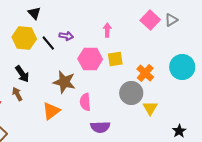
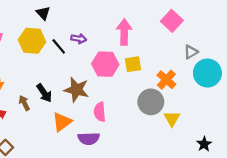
gray triangle: (171, 20) -> (191, 52), moved
pink arrow: (107, 30) -> (124, 32), size x1.6
black arrow: (22, 74) -> (44, 93), moved
purple semicircle: (100, 127) -> (89, 139), moved

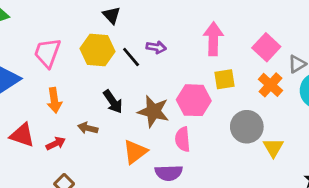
pink square: (172, 21) -> (266, 47), moved
pink hexagon: (105, 64) -> (194, 100), moved
orange cross: (166, 80) -> (271, 85), moved
black arrow: (44, 93) -> (113, 102), moved
brown arrow: (24, 103) -> (88, 128), turned -48

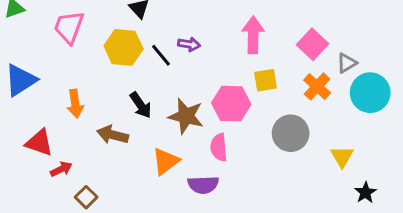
pink trapezoid: (47, 53) -> (69, 27), moved
brown arrow: (88, 128) -> (113, 135), size x1.4
red arrow: (56, 143) -> (61, 169), moved
yellow triangle: (273, 148) -> (342, 157), moved

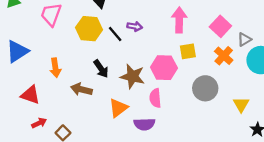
red arrow: (61, 169) -> (39, 123), moved

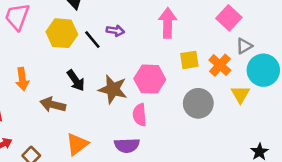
pink square: (220, 26) -> (229, 18), moved
yellow square: (188, 51) -> (189, 60), moved
yellow triangle: (241, 105) -> (240, 94), moved
orange triangle: (118, 108) -> (77, 144), moved

